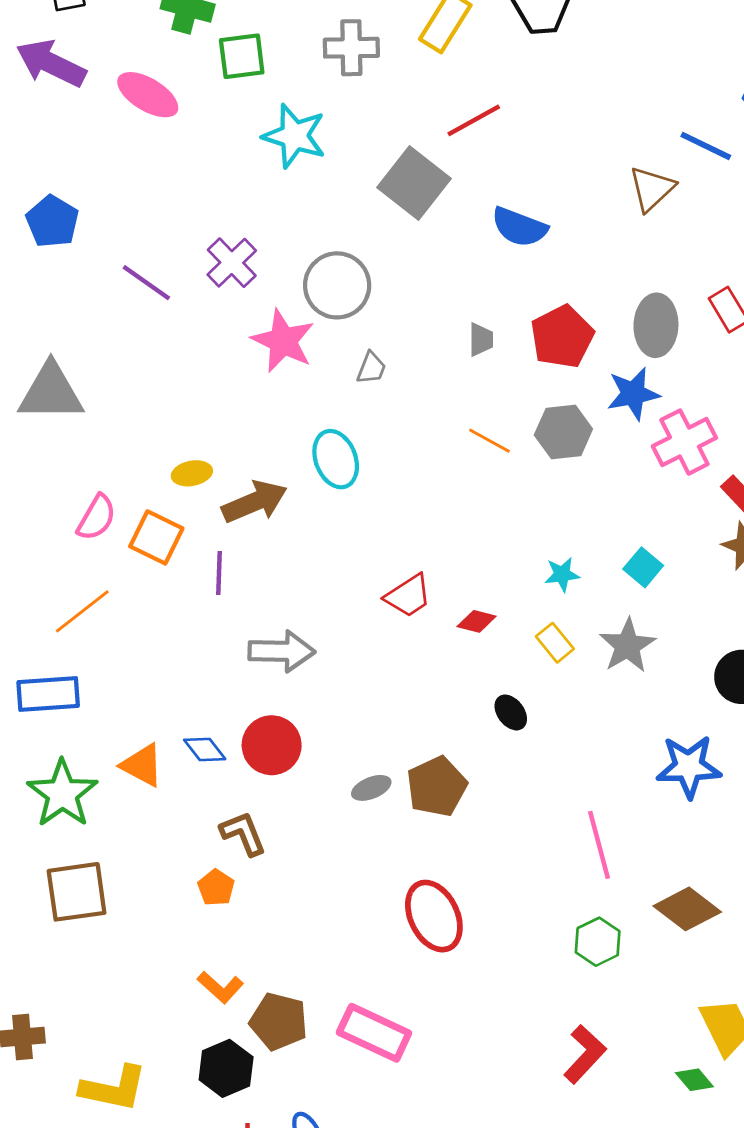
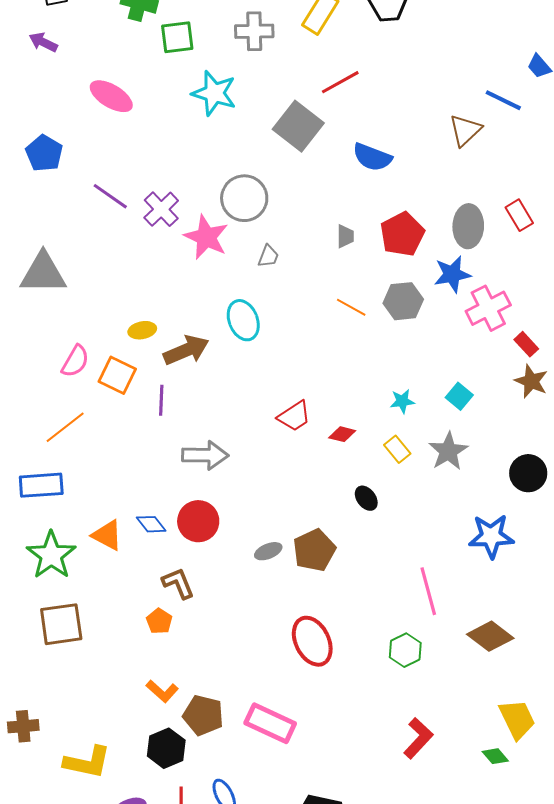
purple arrow: (51, 63) -> (43, 42), size x0.6
pink ellipse: (148, 95) -> (111, 96), moved
purple cross: (232, 263) -> (161, 209), moved
green hexagon: (598, 942) -> (405, 650), moved

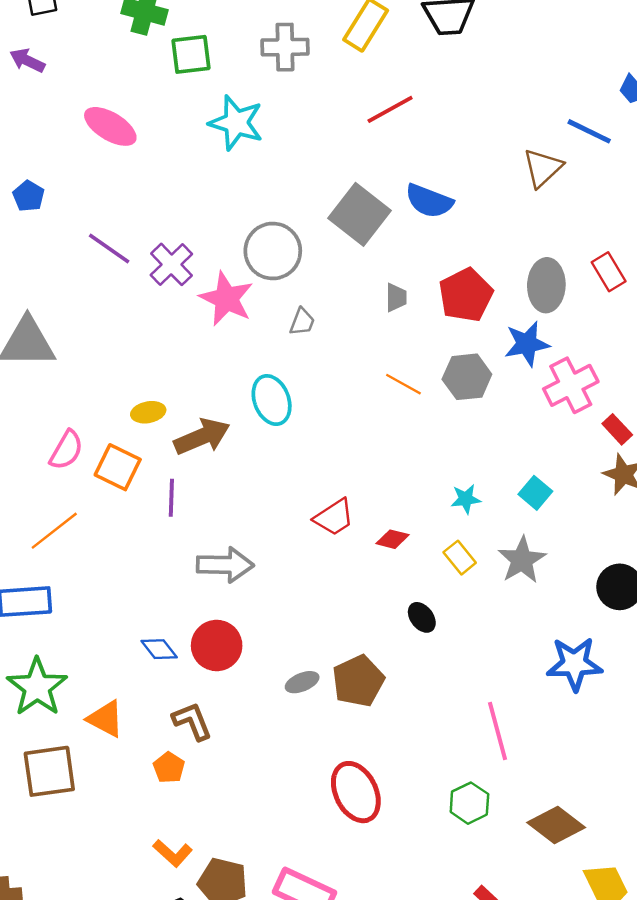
gray square: (298, 126) -> (359, 214), moved
blue pentagon: (44, 153) -> (29, 196), size x0.7
orange triangle: (107, 535) -> (105, 719), moved
brown diamond: (490, 636) -> (556, 825), moved

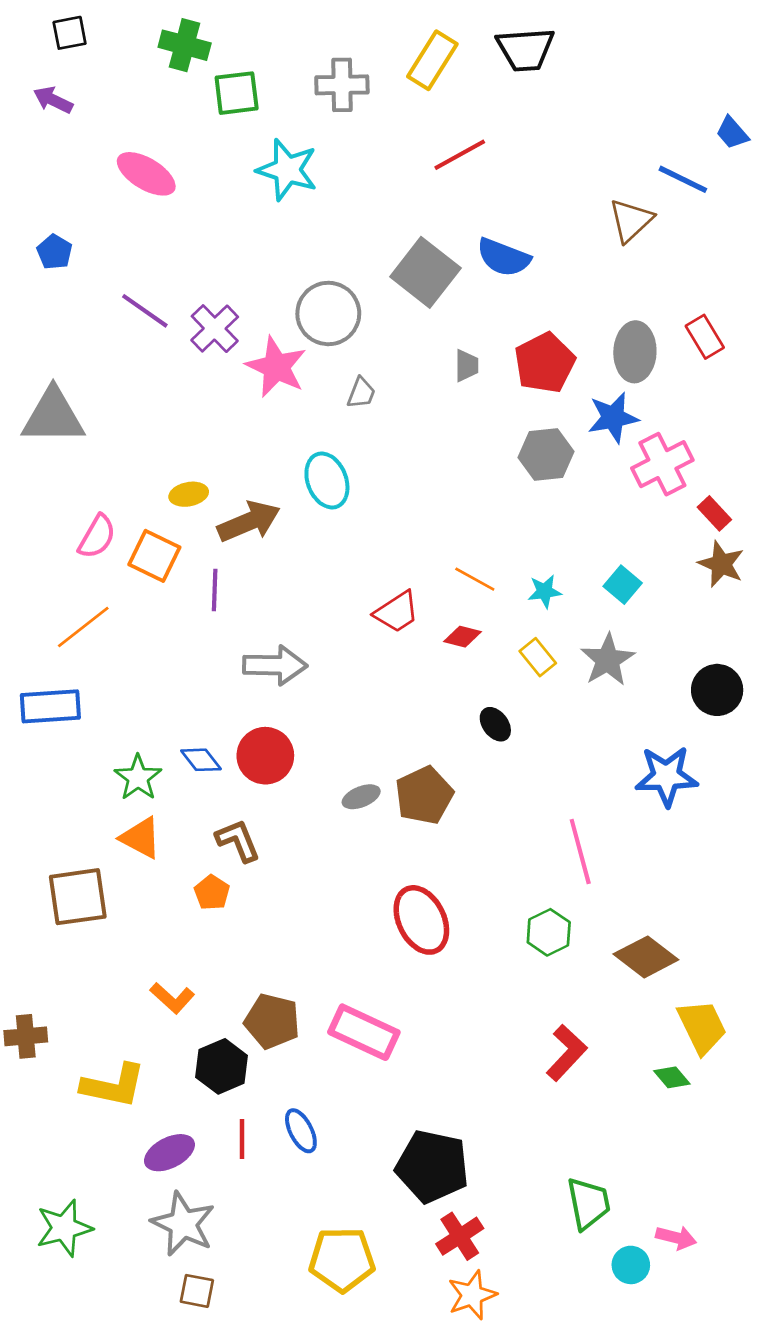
orange line: (403, 384) -> (475, 579), moved
green star: (37, 687) -> (138, 778), moved, size x0.7
orange L-shape: (173, 853) -> (172, 998), moved

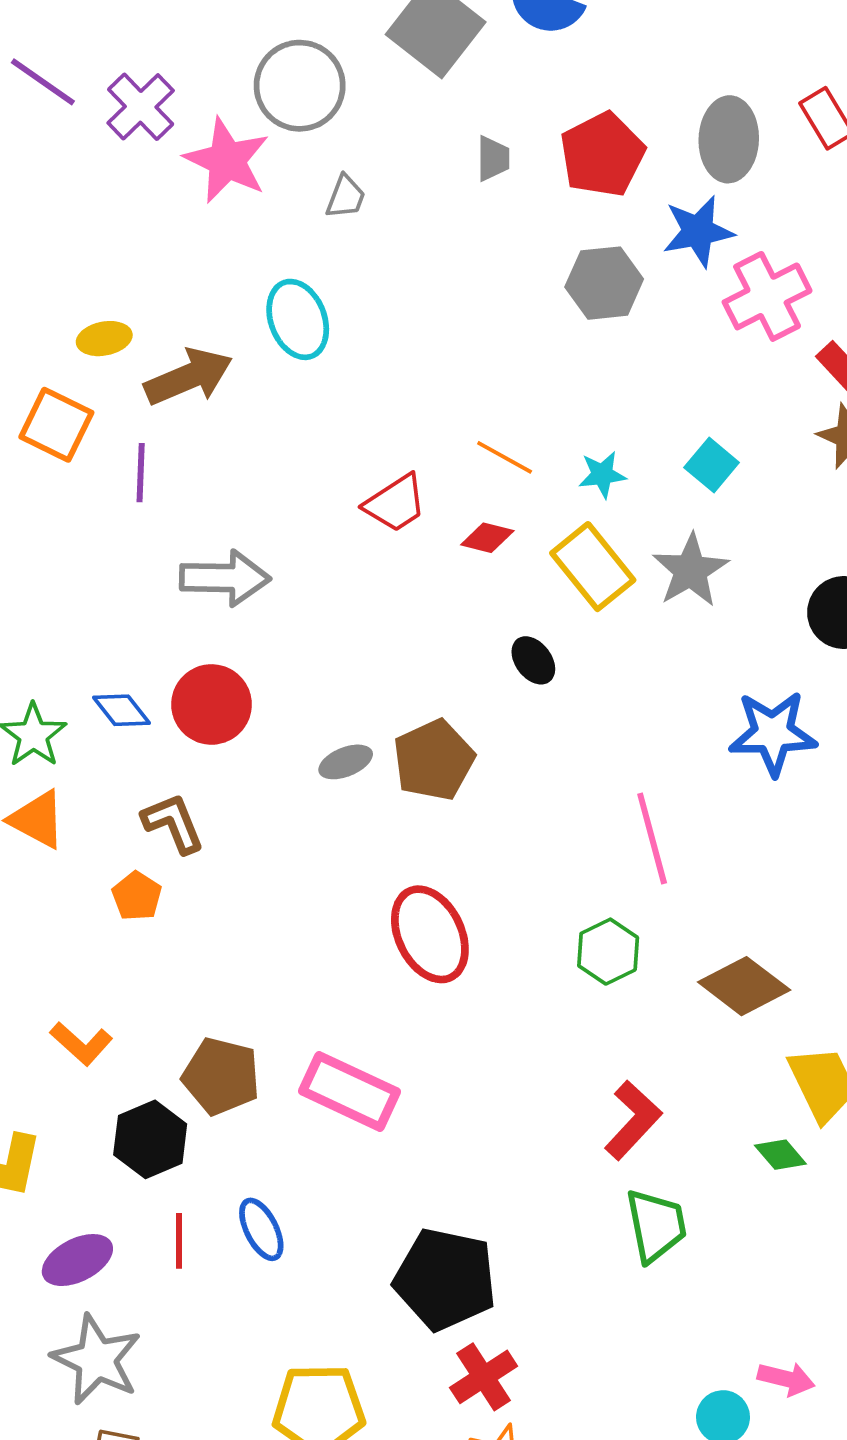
yellow rectangle: (538, 657) -> (593, 567), size x1.6
green trapezoid: (588, 1203) -> (656, 1226), moved

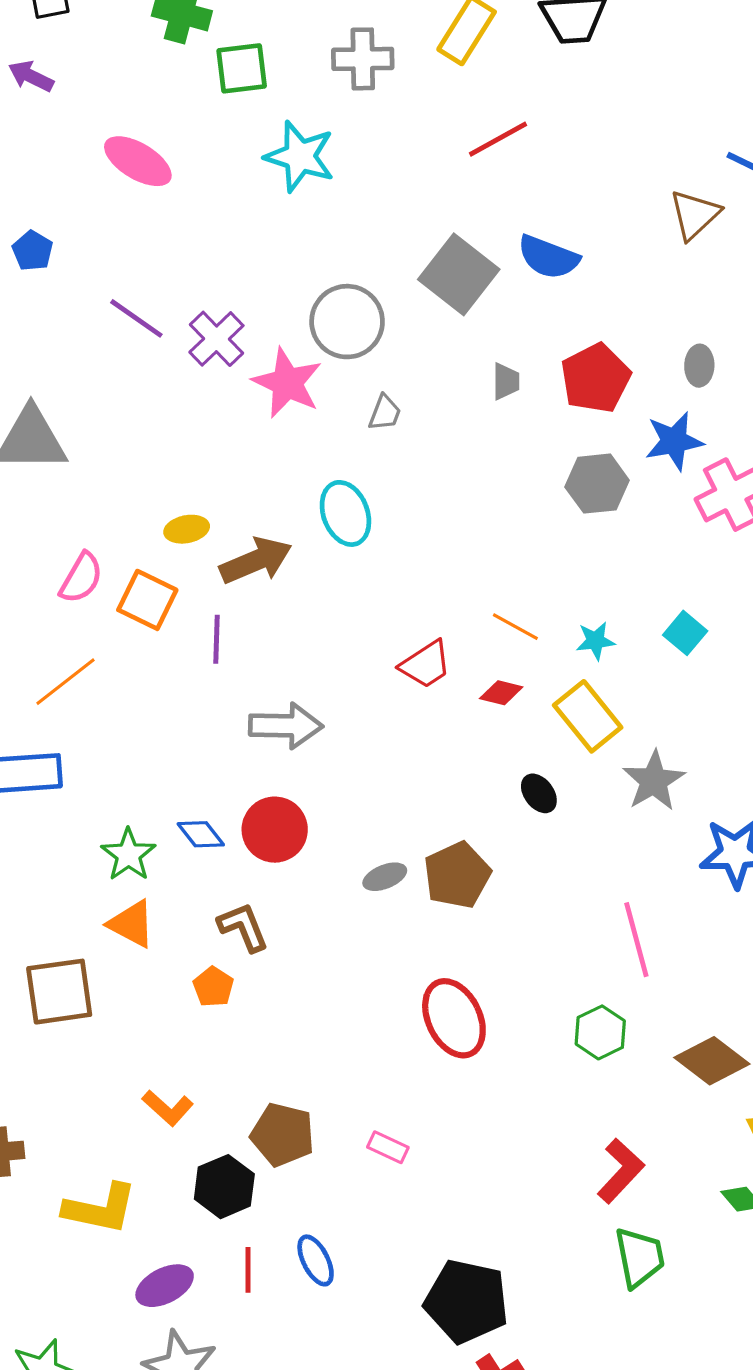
gray ellipse: (729, 139) -> (699, 366), size x0.6
gray star: (690, 570) -> (654, 781), moved
pink rectangle: (349, 1091) -> (388, 1147), size x0.5

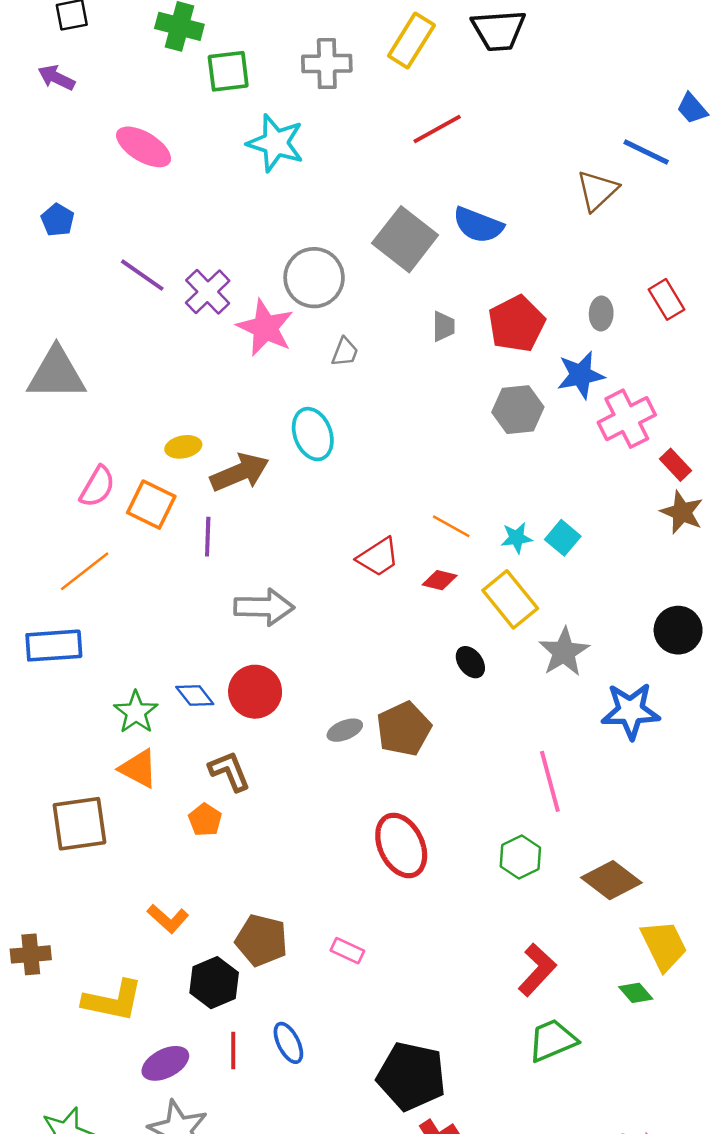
cyan square: (685, 633) -> (563, 538), moved
green trapezoid: (640, 1257) -> (552, 1040), turned -102

